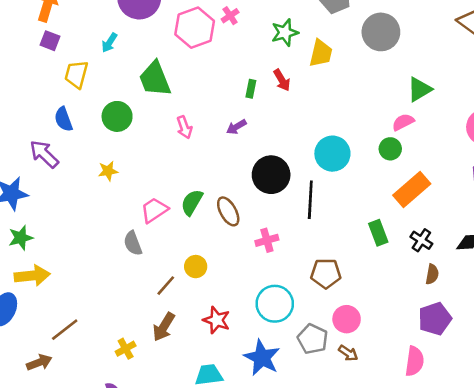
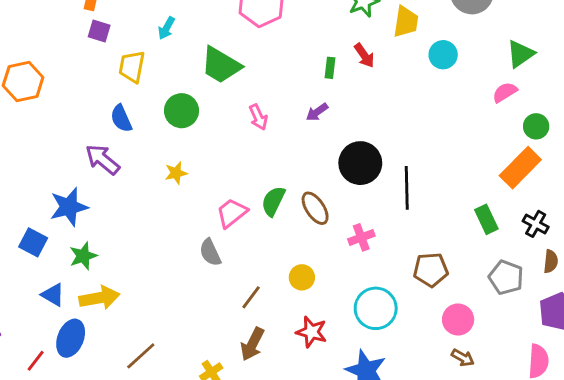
green trapezoid: (155, 79) -> (221, 65), turned -33
green circle: (390, 149) -> (536, 126), moved
cyan circle: (332, 154) -> (443, 55), moved, size x0.7
yellow circle: (196, 267) -> (302, 277), moved
gray pentagon: (313, 339) -> (506, 277), moved

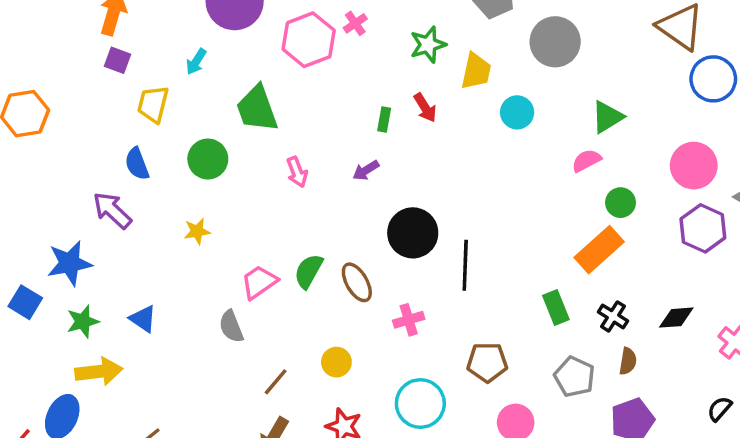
green trapezoid: (221, 65) -> (257, 109), turned 36
blue triangle: (53, 295) -> (143, 319), moved

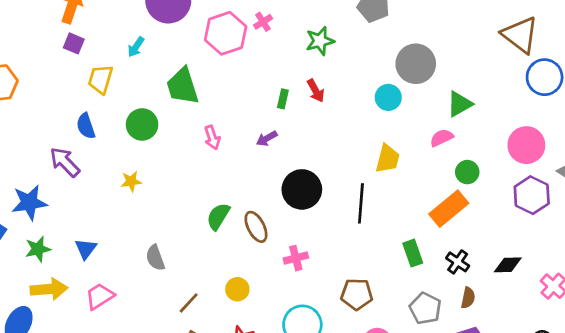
gray circle: (555, 42) -> (416, 64), moved
yellow trapezoid: (476, 71) -> (388, 159), moved
black line: (465, 265) -> (361, 203), moved
pink trapezoid: (259, 282) -> (100, 296), moved
blue triangle: (143, 319) -> (86, 249), turned 30

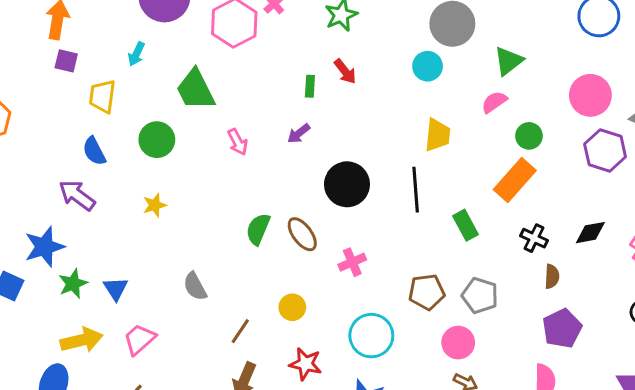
green star: (38, 249) -> (73, 284), moved
green rectangle: (413, 253) -> (466, 225), moved
gray pentagon: (425, 308) -> (480, 296), moved

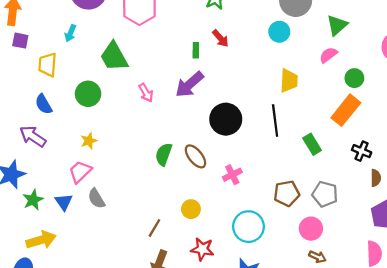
purple arrow: (299, 133) -> (189, 84), size x1.8
gray semicircle: (195, 286) -> (96, 198), moved
pink trapezoid: (139, 339) -> (80, 172), moved

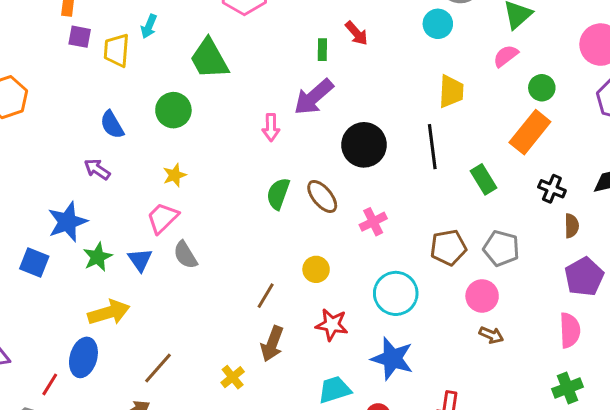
yellow trapezoid: (48, 65) -> (117, 50), moved
pink arrow: (146, 93) -> (271, 127), moved, turned 30
purple arrow: (33, 136) -> (97, 169), size x0.7

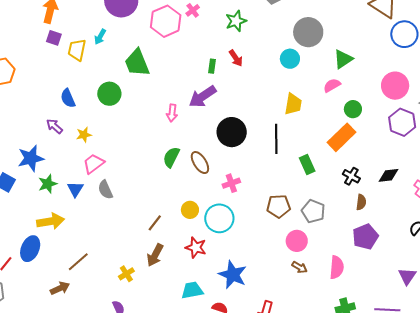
yellow star: (175, 175) -> (84, 135), moved
cyan circle: (396, 293) -> (219, 218), moved
pink semicircle: (570, 330) -> (337, 267), moved

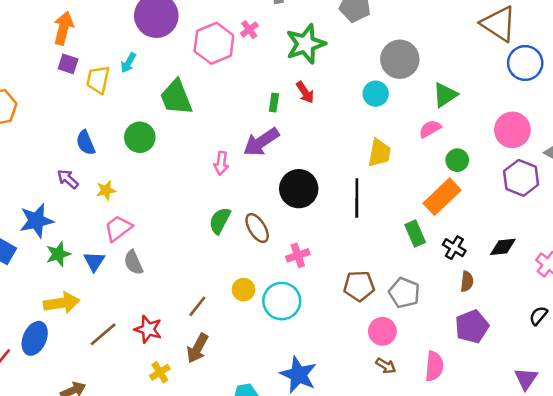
green star: (236, 21) -> (306, 44), size x1.4
green rectangle: (307, 165) -> (415, 234), moved
red star: (196, 247) -> (148, 329), moved
brown line: (78, 262) -> (103, 334), moved

